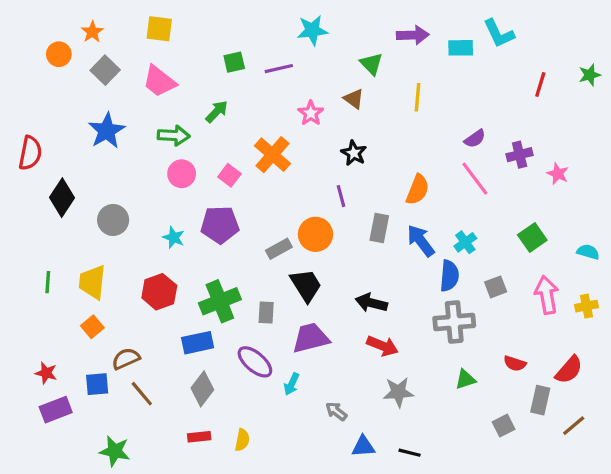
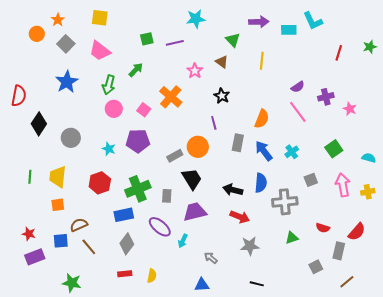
green arrow: (174, 135) -> (109, 85), turned 102
blue semicircle: (449, 276) -> (261, 183), moved
orange square: (92, 327) -> (58, 205), turned 32
brown line: (574, 426) -> (347, 282), moved
blue triangle: (363, 446) -> (202, 285), moved

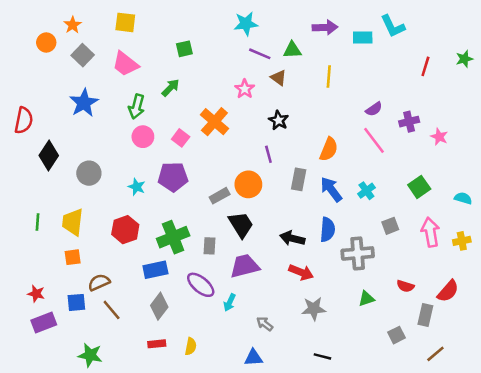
green triangle: (233, 40) -> (292, 50), turned -49
purple line: (175, 43) -> (260, 54), moved, turned 36

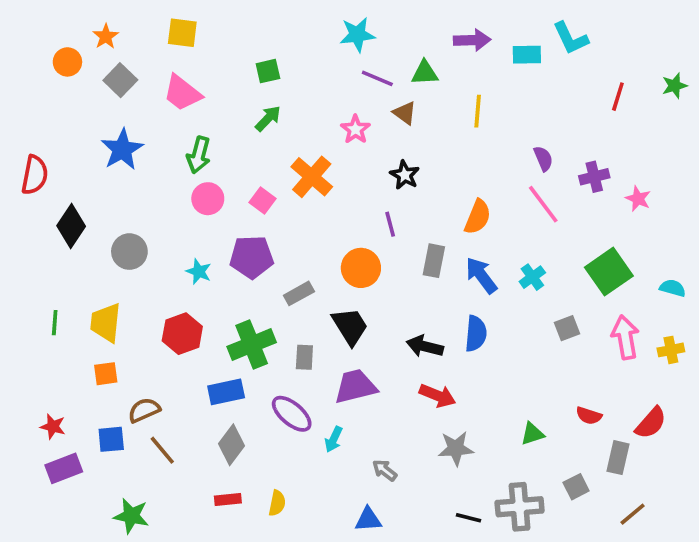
green arrow: (171, 88) -> (268, 118), moved
purple semicircle: (374, 109) -> (543, 159), turned -78
green square: (419, 187) -> (609, 272), size x1.4
gray rectangle: (220, 196) -> (299, 293), moved
gray cross: (358, 253) -> (520, 507), moved

